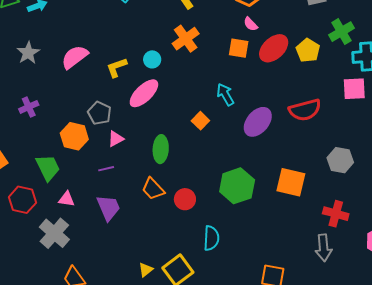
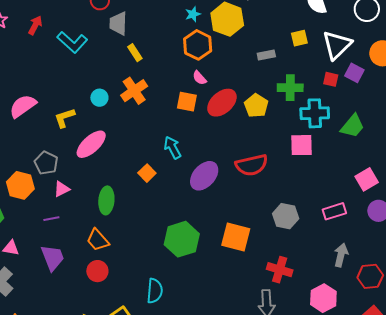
green cross: (341, 32) -> (290, 88), turned 30
cyan circle: (152, 59) -> (99, 98), moved
red circle: (185, 199) -> (97, 271), moved

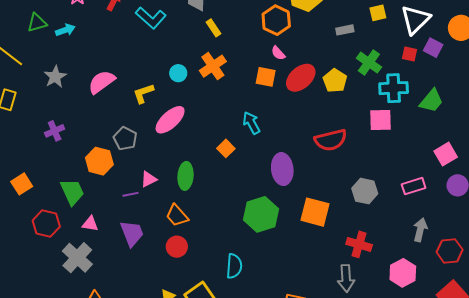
green cross: (290, 88) -> (369, 63), turned 35
purple ellipse: (204, 176) -> (282, 169), moved, turned -48
pink triangle: (62, 189) -> (149, 179), moved

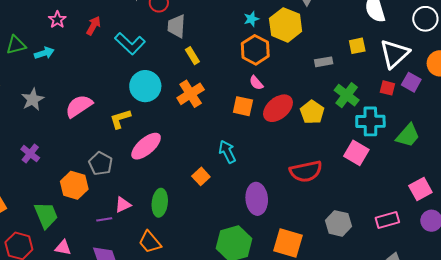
cyan circle: (178, 73) -> (145, 86), moved, size x1.8
pink square: (380, 120) -> (356, 153), turned 30
purple cross: (55, 131) -> (30, 154), turned -30

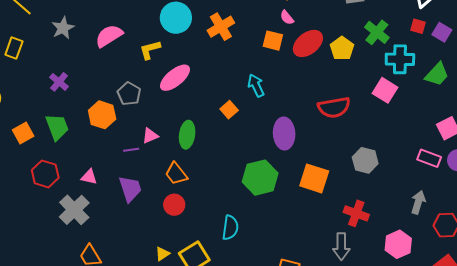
purple square: (411, 82) -> (442, 32), moved
green trapezoid: (46, 215) -> (57, 127), moved
pink rectangle: (387, 220) -> (429, 158), moved, turned 35

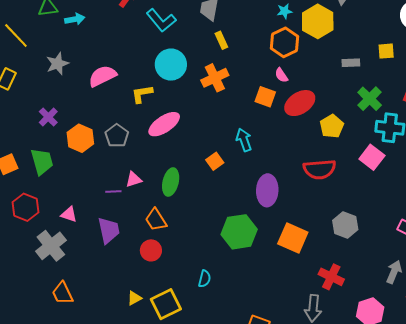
yellow pentagon: (342, 48) -> (332, 126), moved
orange hexagon: (102, 115) -> (80, 138), moved
cyan semicircle: (230, 228) -> (204, 279), size x0.7

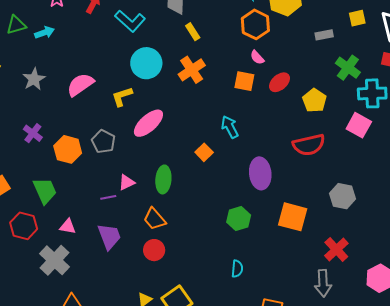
red ellipse: (300, 103) -> (279, 82), size x0.7
green trapezoid: (42, 162) -> (45, 191), moved
green hexagon: (239, 232) -> (239, 219), size x0.7
red cross: (331, 277) -> (336, 250), turned 30
cyan semicircle: (204, 279) -> (237, 269), moved

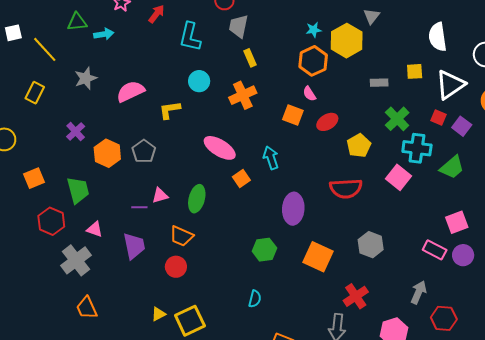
cyan L-shape: (130, 21) -> (190, 37), turned 52
cyan circle: (146, 63) -> (199, 81), size x0.7
pink ellipse: (148, 123) -> (220, 148), moved, turned 64
orange trapezoid: (154, 219) -> (181, 236), turned -35

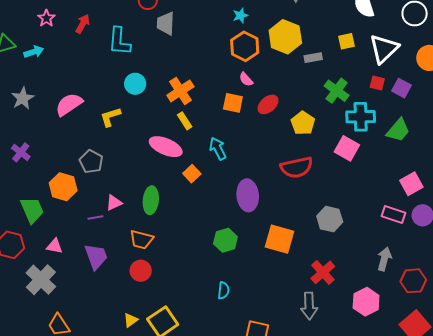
yellow hexagon: (347, 41) -> (285, 37), moved
yellow rectangle: (250, 58) -> (185, 121), moved
orange hexagon: (107, 153) -> (63, 187), moved

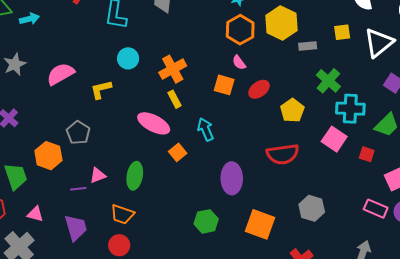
red square: (377, 83) -> (367, 154), moved

